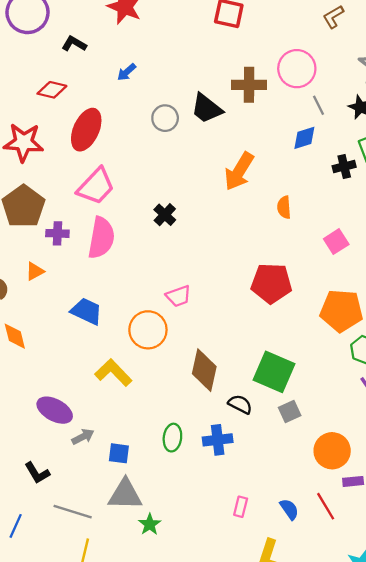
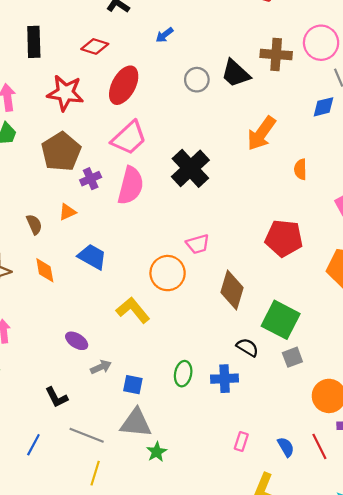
black cross: (165, 215) -> (190, 168), size x1.8
purple cross: (57, 233) -> (91, 179), turned -30
blue trapezoid: (87, 311) -> (92, 257), moved
brown diamond: (204, 370) -> (232, 290), moved
purple ellipse: (55, 410) -> (77, 341), size x0.7

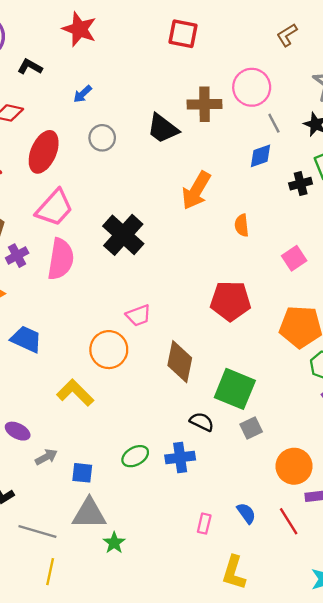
gray circle: (197, 80) -> (102, 138), moved
green ellipse: (183, 374) -> (135, 456), turned 55
blue semicircle: (286, 447) -> (246, 513), moved

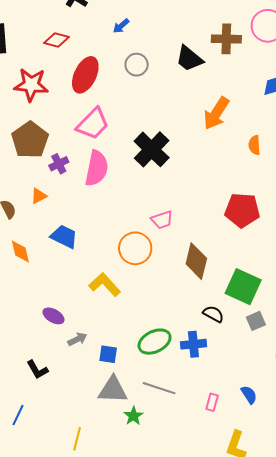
green ellipse: (135, 456) -> (155, 342), size x1.4
gray line: (37, 532) -> (159, 388), moved

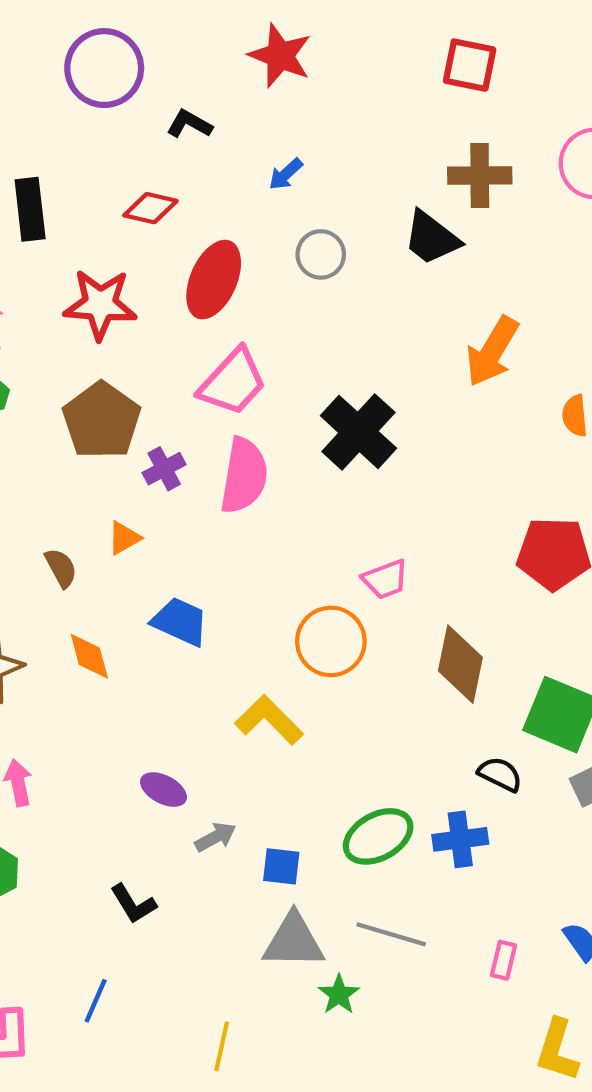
brown cross: (226, 39) -> (480, 175), moved

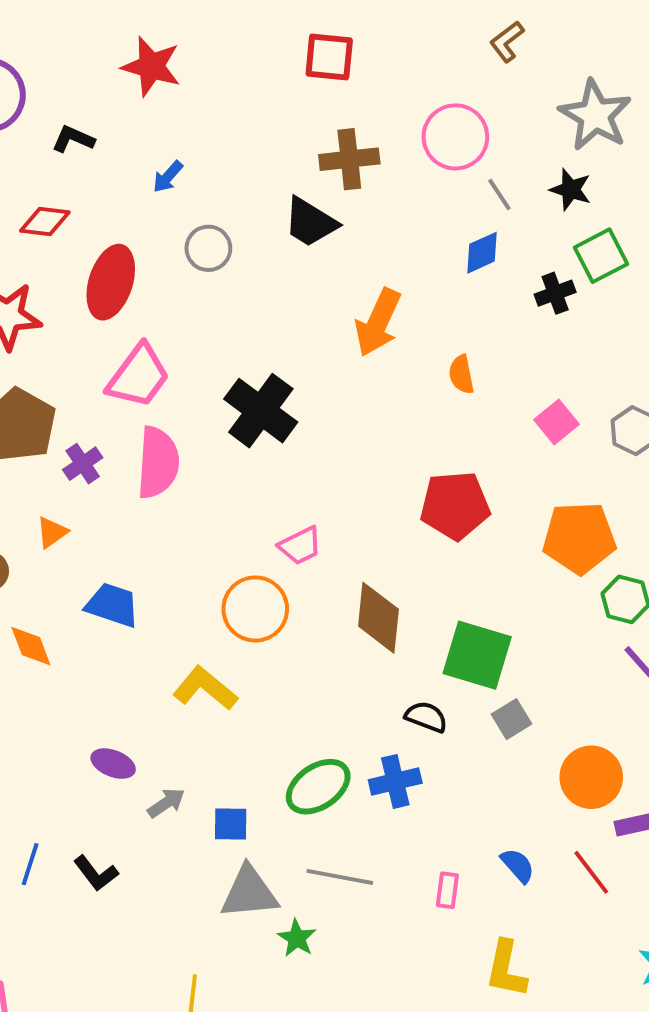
blue line: (96, 1001) -> (30, 864), moved

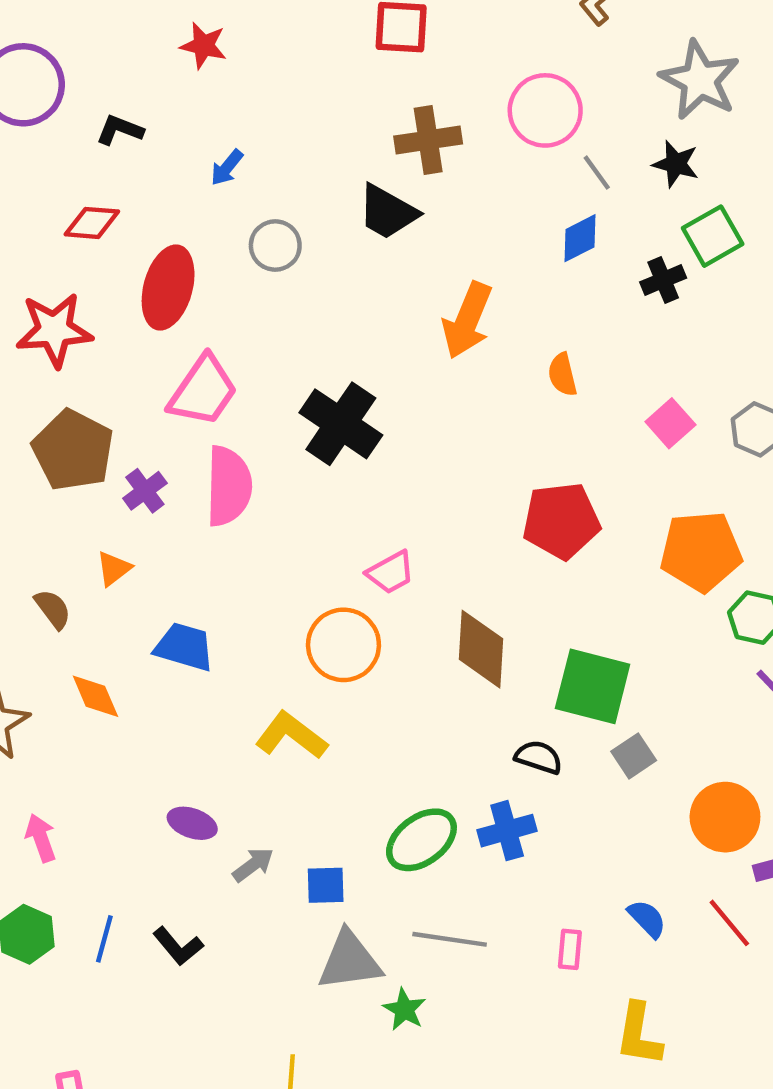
red star: (151, 66) -> (203, 46), size x0.7

